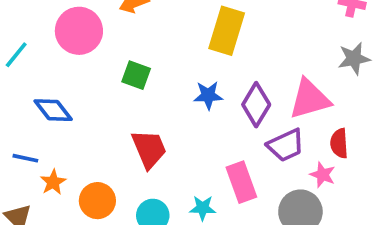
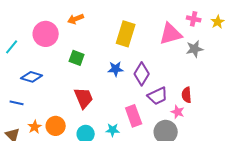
pink triangle: (310, 99) -> (171, 34), moved
blue diamond: (53, 110) -> (32, 77), turned -35
orange star: (53, 182) -> (35, 127), moved

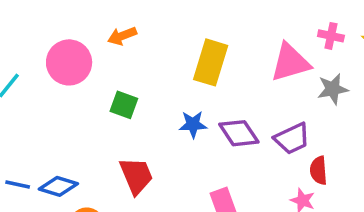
purple diamond: (142, 74) -> (239, 133), turned -65
blue diamond: (32, 77) -> (58, 186), moved
purple trapezoid: (158, 96) -> (292, 139), moved

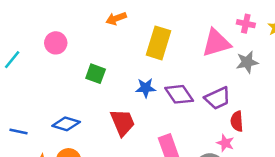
orange arrow: (122, 36) -> (116, 18), moved
pink circle: (69, 62) -> (56, 43), size x0.7
red trapezoid: (136, 176) -> (123, 123), moved
blue diamond: (58, 186) -> (66, 124), moved

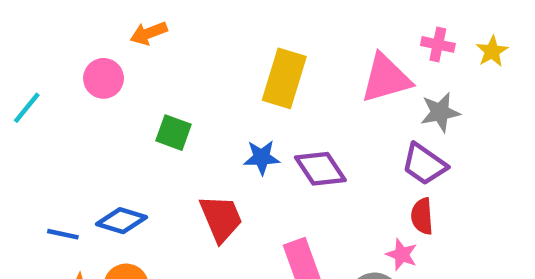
orange arrow: (116, 18) -> (149, 33), moved
purple trapezoid: (218, 98) -> (424, 164), moved, turned 60
blue line: (18, 132) -> (63, 234), moved

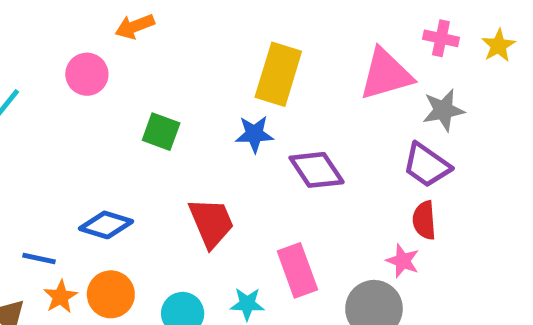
blue star: (262, 157) -> (254, 134), moved
blue line: (63, 234) -> (39, 258), moved

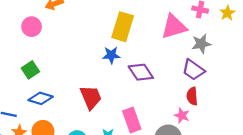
green square: (161, 132) -> (30, 70), moved, turned 36

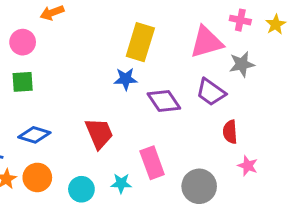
green square: (30, 70) -> (23, 82), moved, turned 30
purple trapezoid: (193, 70) -> (211, 92), moved
pink star: (182, 115) -> (248, 166), moved

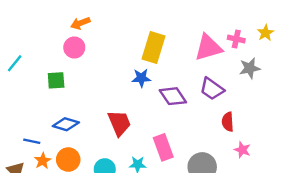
pink cross: (240, 20) -> (236, 39), moved
pink circle: (23, 42) -> (74, 47), moved
gray star: (242, 64) -> (250, 68), moved

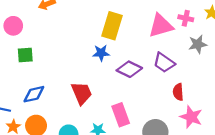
pink circle: (74, 47) -> (13, 26), moved
purple diamond: (173, 96) -> (129, 69), turned -30
blue diamond: (66, 124) -> (34, 94), turned -30
pink star: (242, 150) -> (191, 117), size x1.5

